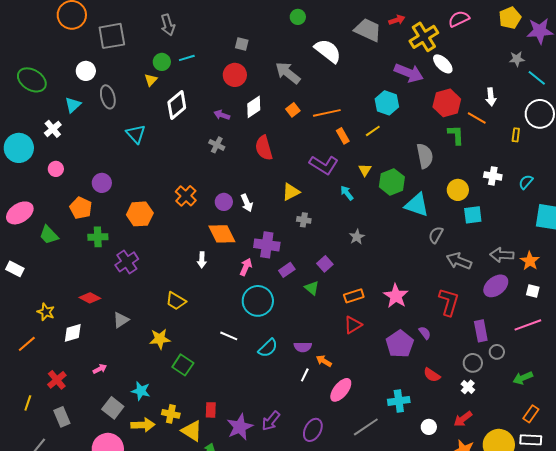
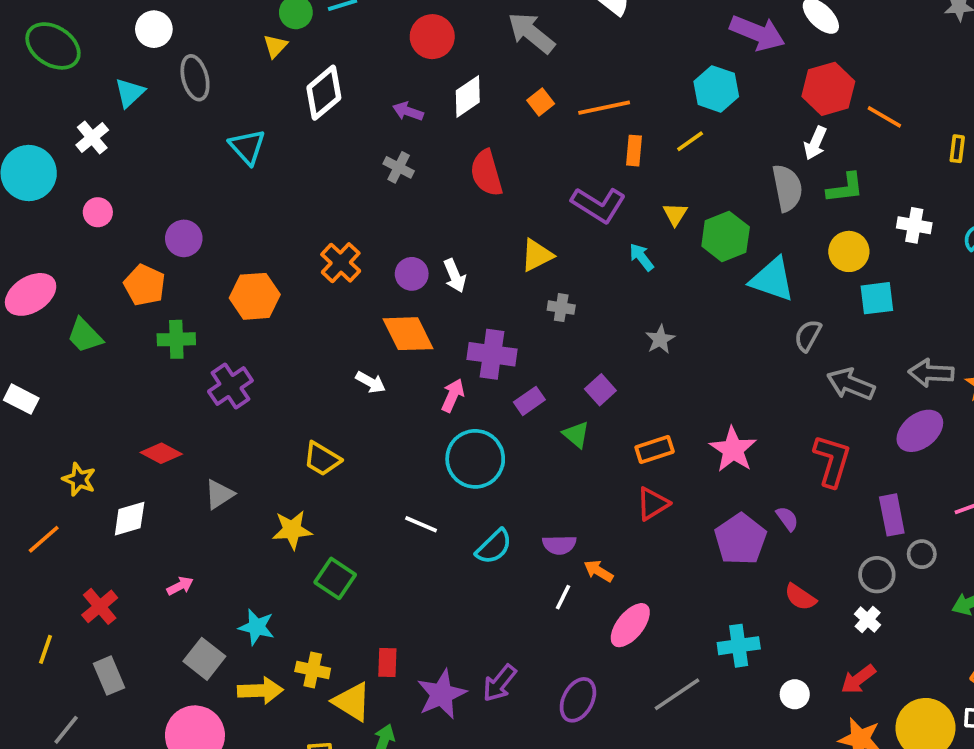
white arrow: (491, 97) -> (815, 143), moved, turned 30
green L-shape: (456, 135) -> (845, 188), moved, turned 85
orange rectangle: (343, 136) -> (634, 151), turned 35
white arrow: (202, 260) -> (371, 382), turned -63

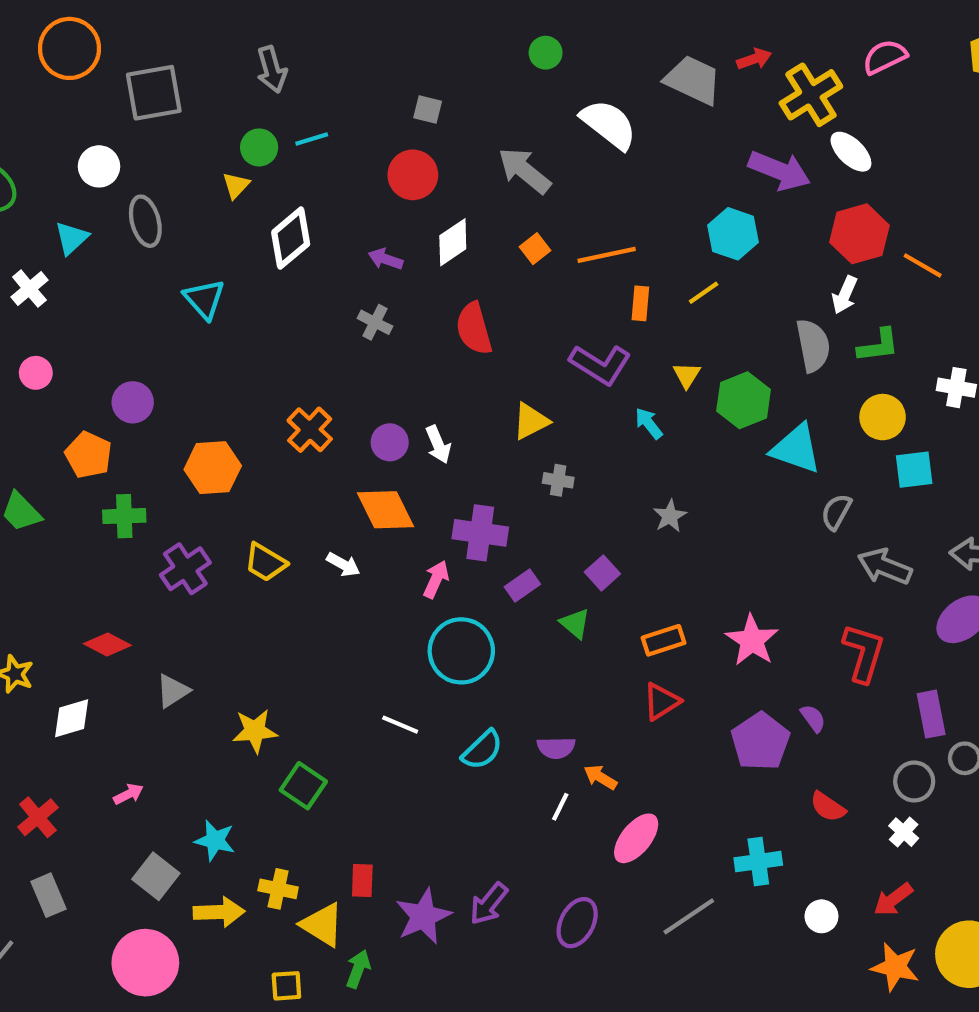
yellow trapezoid: (322, 459) -> (265, 562), moved

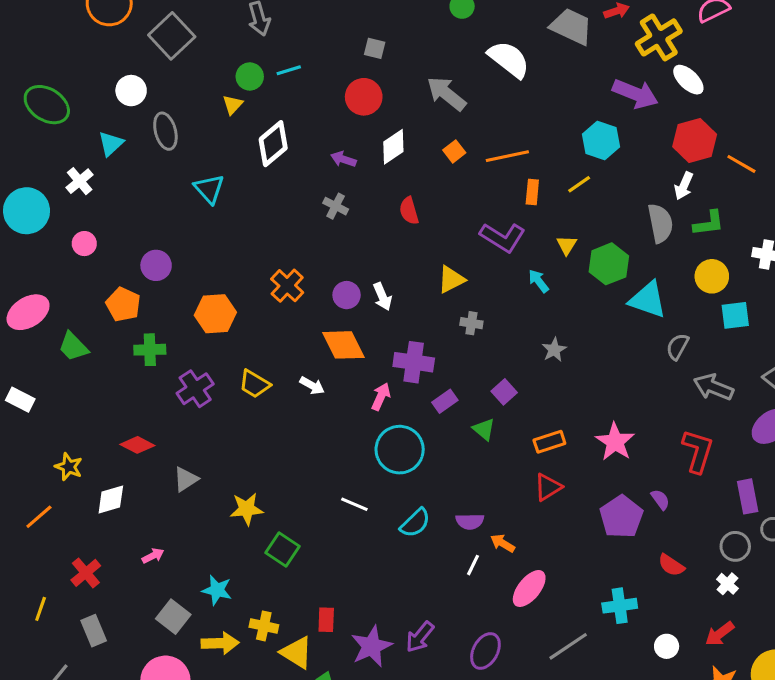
gray square: (154, 93) -> (172, 36), turned -33
red semicircle: (474, 329) -> (409, 211), size x0.7

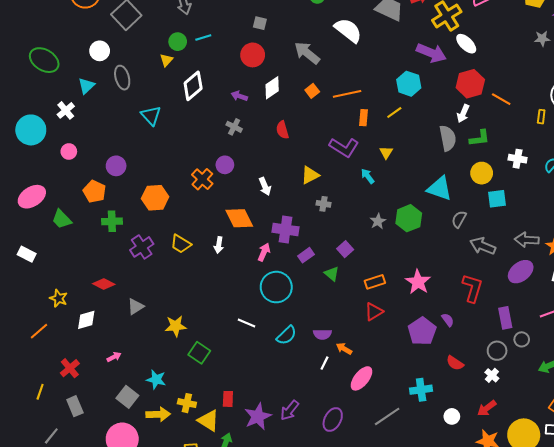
green hexagon: (609, 264) -> (409, 218), moved
purple circle: (347, 295) -> (225, 165), moved
white arrow: (312, 386) -> (219, 245), turned 70

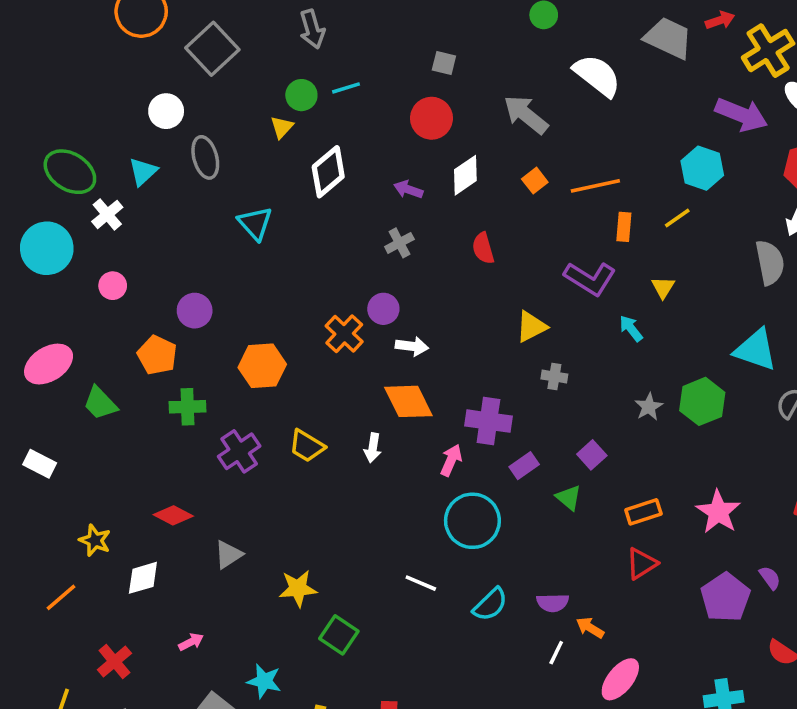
green ellipse: (44, 60) -> (70, 172), moved
gray cross: (234, 127) -> (399, 243), turned 35
white arrow: (265, 186) -> (412, 346), moved, turned -60

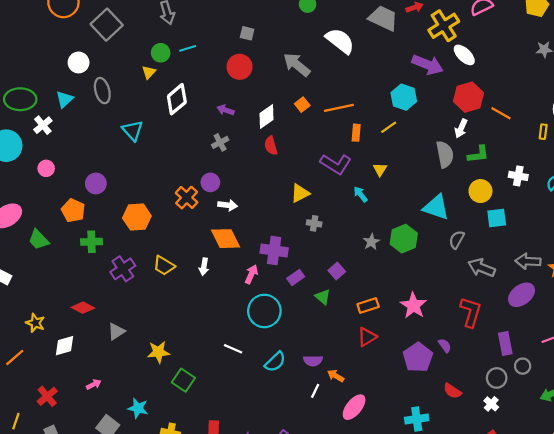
green ellipse: (70, 172) -> (20, 99), turned -32
white diamond: (465, 175) -> (267, 117), moved

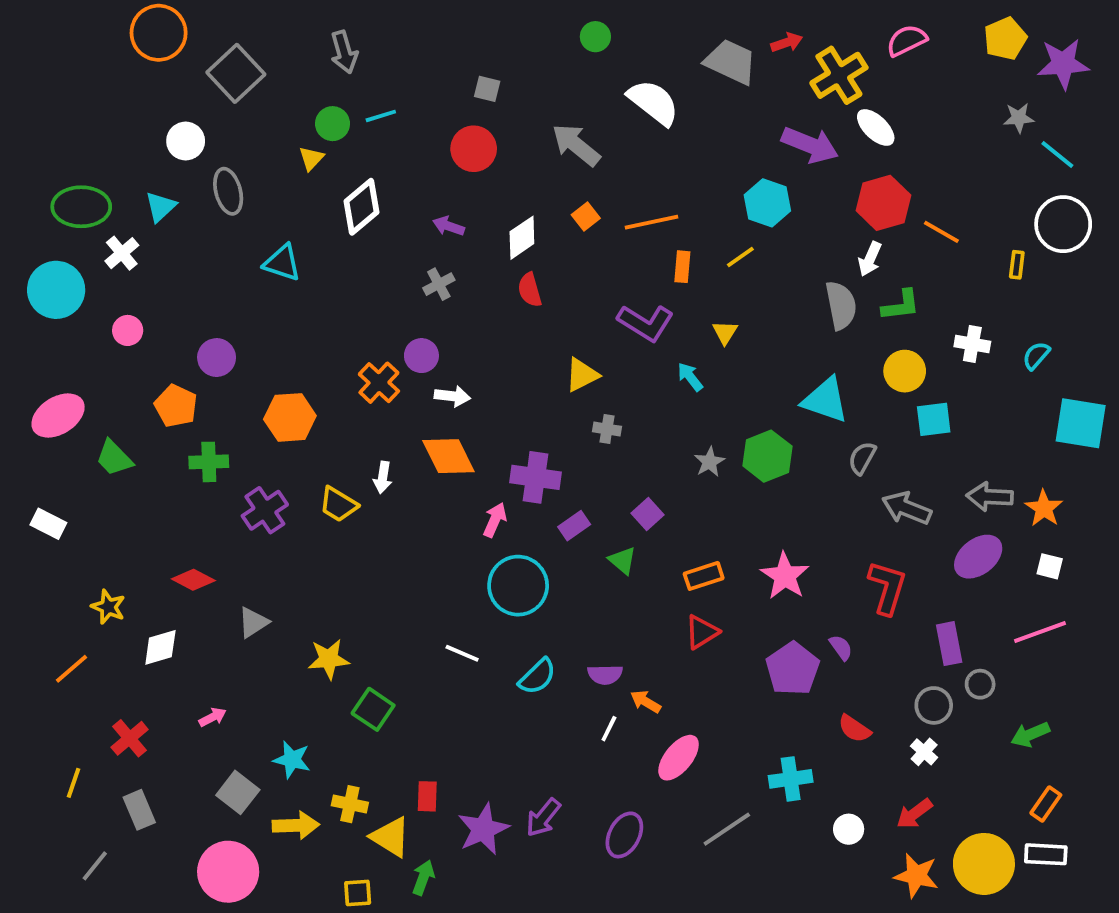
cyan triangle: (133, 131) -> (282, 263), turned -30
white arrow: (204, 267) -> (383, 477), moved

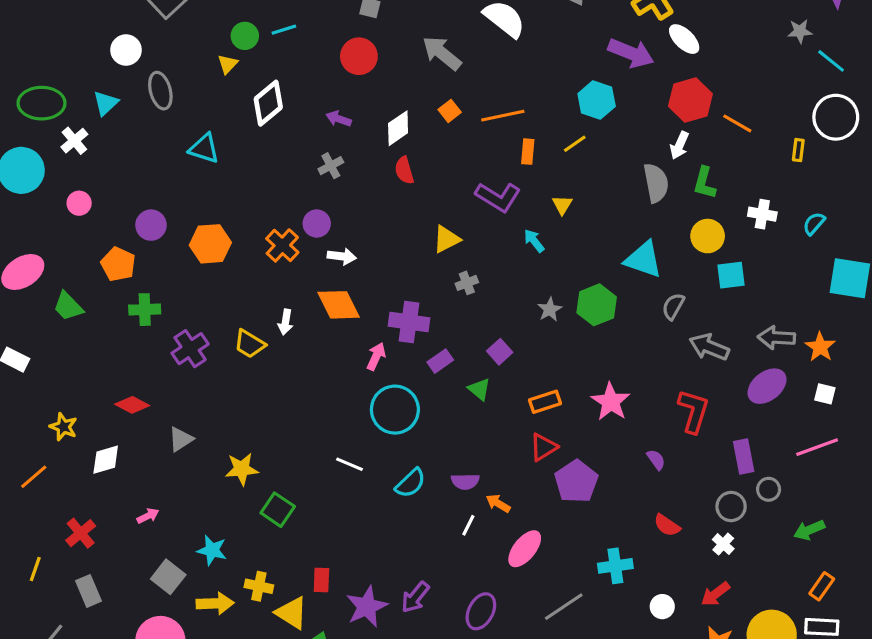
green L-shape: (901, 305) -> (704, 183), turned 112
orange hexagon: (290, 417) -> (210, 244), moved
gray cross: (607, 429) -> (467, 283), turned -30
purple pentagon: (793, 669) -> (576, 481), moved

